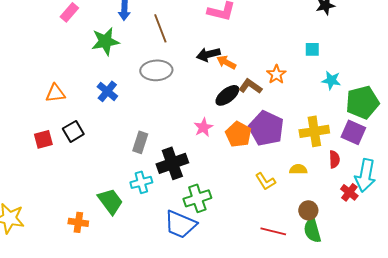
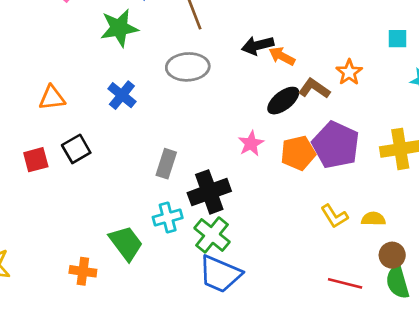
orange pentagon: (238, 134) -> (298, 153), turned 30
yellow semicircle: (298, 169) -> (373, 219), moved
green cross: (197, 198) -> (212, 235), moved, turned -32

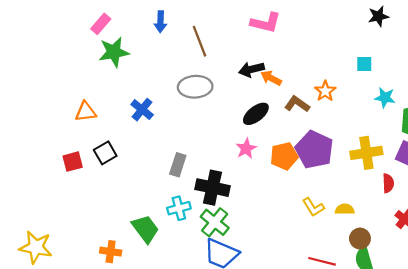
green star: (119, 28) -> (114, 52), moved
black ellipse: (283, 101) -> (256, 114), moved
black cross: (209, 192) -> (213, 188), turned 32

